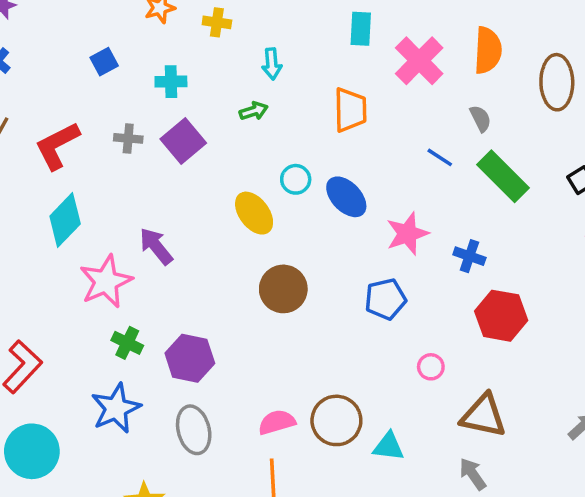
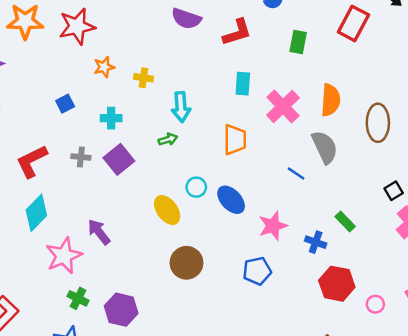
cyan arrow: (272, 64) -> (181, 107), size x1.4
gray semicircle: (480, 119) -> (325, 147), size x1.8
green rectangle: (503, 176) -> (345, 222), moved, size x0.6
pink circle: (431, 367) -> (375, 304), moved

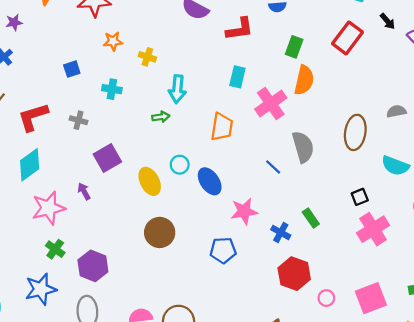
orange semicircle: (330, 100) -> (304, 80), moved
purple square: (119, 159) -> (107, 158), moved
purple arrow: (99, 232) -> (84, 191), size x0.7

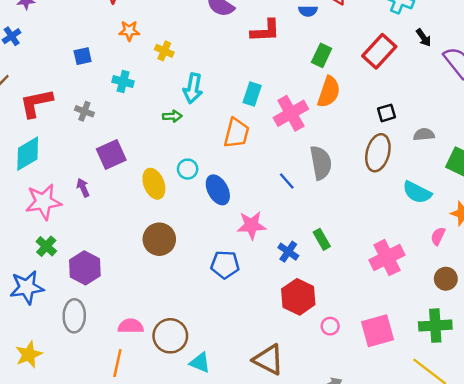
cyan rectangle: (237, 77) -> (252, 94), moved
black square: (360, 197) -> (387, 113), moved

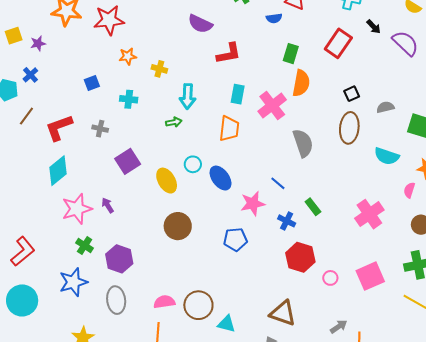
red L-shape: (265, 31) -> (229, 53), moved
blue line: (287, 181) -> (278, 183), moved
purple arrow: (83, 188) -> (108, 205), moved

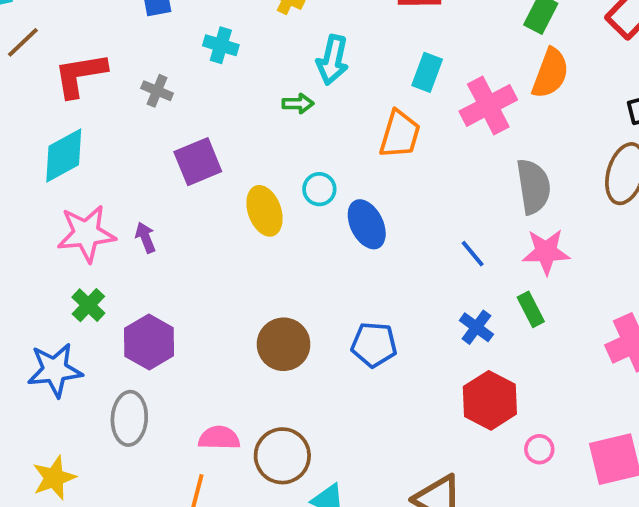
pink star: (253, 204) -> (546, 252), moved
brown circle: (178, 226) -> (284, 344), moved

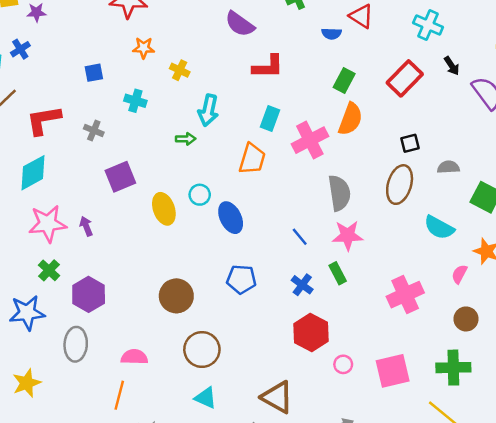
blue pentagon: (374, 345) -> (241, 279), moved
brown circle: (282, 456) -> (202, 350), moved

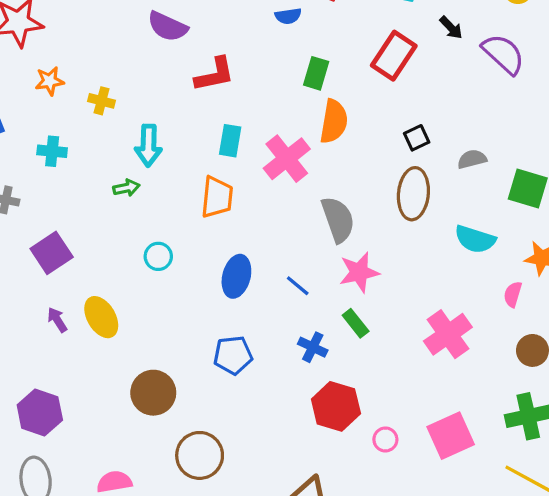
yellow ellipse: (164, 209) -> (101, 317), moved
blue ellipse: (231, 218) -> (236, 276), moved, turned 52
purple arrow: (86, 226) -> (57, 320), moved

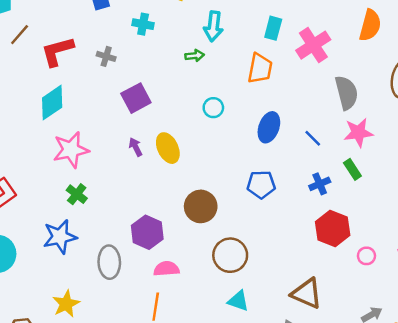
orange semicircle: (334, 121) -> (370, 25), moved
blue cross: (313, 347) -> (320, 184), turned 36
purple hexagon: (40, 413) -> (147, 232), moved

